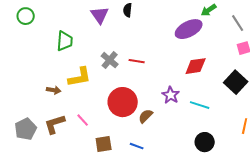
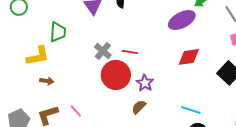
yellow L-shape: (80, 77) -> (38, 56), moved
purple star: (171, 95) -> (145, 83), moved
red circle: (123, 102) -> (116, 75), moved
cyan line: (200, 105) -> (191, 110), moved

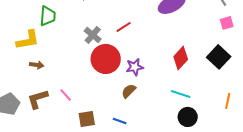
red line: (130, 52) -> (124, 27), moved, turned -42
red diamond: (189, 57) -> (181, 58), moved, turned -40
purple star: (145, 83) -> (135, 67), turned 30

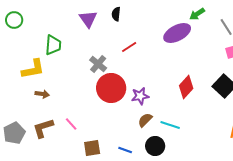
red line: (124, 27) -> (129, 47), moved
brown semicircle: (129, 91) -> (145, 120), moved
cyan line: (181, 94) -> (170, 125), moved
black circle: (188, 117) -> (155, 146), moved

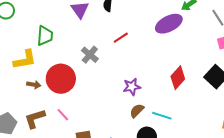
red circle: (111, 88) -> (61, 79), moved

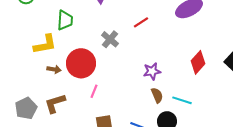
brown semicircle: (137, 111) -> (157, 95), turned 112
pink line: (63, 115) -> (94, 91), moved, turned 64

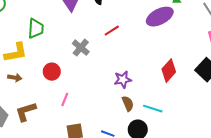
red circle: (81, 63) -> (52, 72), size x0.6
brown arrow: (54, 69) -> (15, 78), moved

